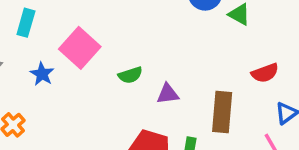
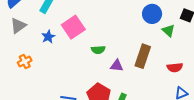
brown rectangle: (222, 112) -> (143, 56), moved

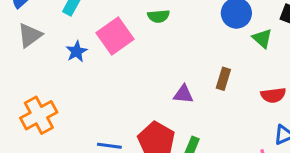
green semicircle: (98, 50) -> (159, 16), moved
brown rectangle: (143, 56) -> (223, 79), size x0.6
orange cross: (25, 61) -> (39, 115), moved, size x1.6

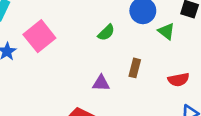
green semicircle: (159, 16) -> (106, 33), moved, turned -36

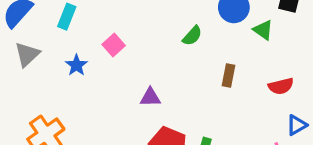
pink square: (39, 36) -> (114, 45), size x0.6
purple triangle: (101, 83) -> (150, 97), moved

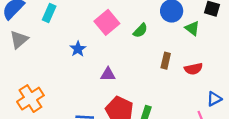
pink square: (114, 45) -> (107, 22), moved, size x1.5
blue star: (76, 65) -> (78, 49), moved
red semicircle: (281, 86) -> (193, 69), moved

